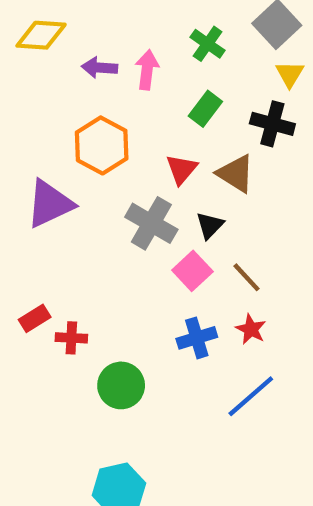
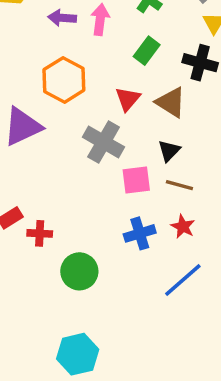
black triangle: (210, 225) -> (169, 151), moved
pink square: (192, 271) -> (136, 180), turned 36
brown line: (246, 277) -> (179, 185), turned -32

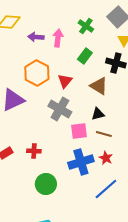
red triangle: (128, 99) -> (65, 81), moved
black triangle: (169, 151) -> (98, 114), turned 32
red cross: (40, 233) -> (34, 151), moved
blue cross: (140, 233) -> (81, 162), size x1.4

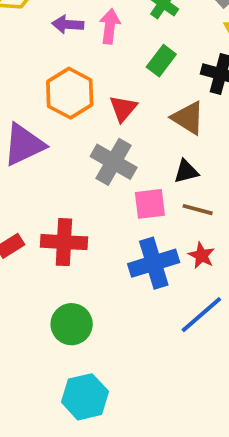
red cross: (34, 151) -> (64, 242), size x1.6
green circle: (46, 184) -> (72, 324), moved

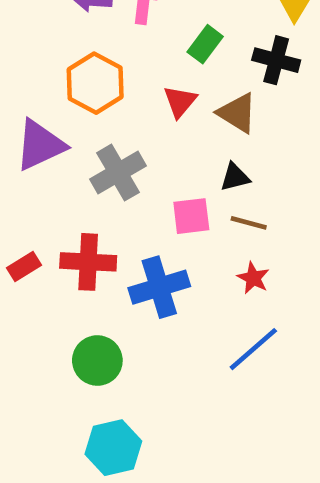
red triangle: (123, 108) -> (180, 101), moved
gray cross: (114, 162) -> (118, 173), moved, turned 30
blue cross: (154, 263) -> (159, 287), moved

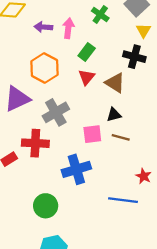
green rectangle: (205, 44) -> (87, 52), moved
red cross: (88, 262) -> (35, 143), moved
red star: (253, 278) -> (144, 176), moved
blue line: (253, 349) -> (123, 200), turned 48

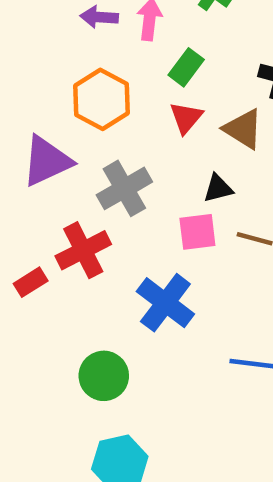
black triangle: (114, 115) -> (218, 188), moved
red cross: (35, 143) -> (83, 250), turned -30
blue cross: (76, 169) -> (165, 303), turned -36

